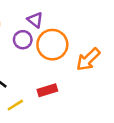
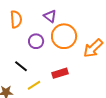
purple circle: (23, 40) -> (36, 41), moved

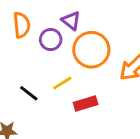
purple circle: (36, 41) -> (51, 40), moved
yellow line: (34, 85) -> (62, 83), moved

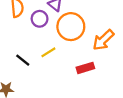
red rectangle: (86, 103) -> (85, 68), moved

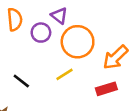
yellow line: (48, 52) -> (64, 74), moved
red rectangle: (85, 68) -> (106, 89), moved

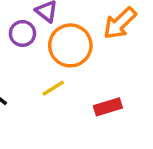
orange arrow: (115, 57) -> (120, 23), moved

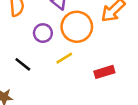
purple circle: (22, 33) -> (43, 33), moved

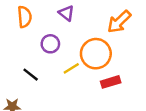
orange circle: (77, 27) -> (96, 54), moved

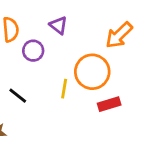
purple circle: (50, 44) -> (33, 51), moved
yellow line: (71, 68) -> (64, 89), turned -49

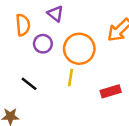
purple triangle: (58, 25) -> (55, 14), moved
orange circle: (92, 72) -> (79, 49), moved

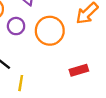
yellow line: (70, 78) -> (21, 83), moved

